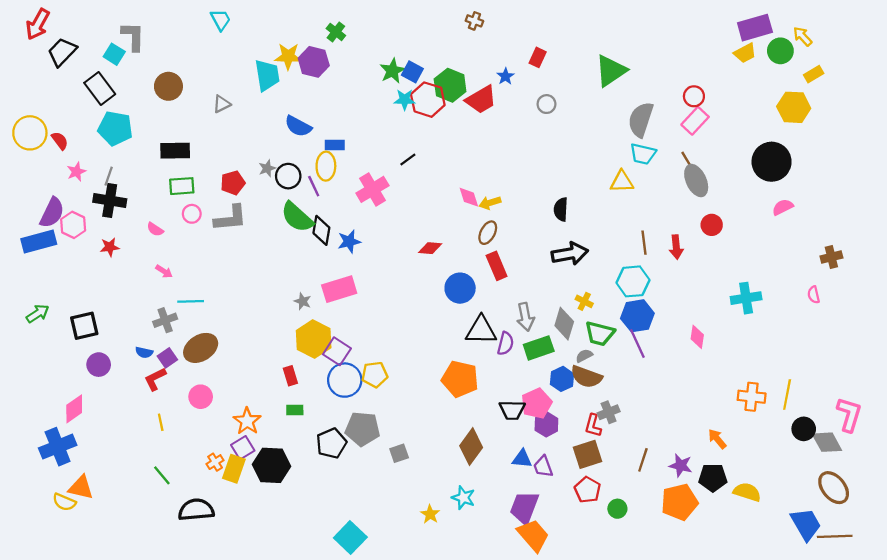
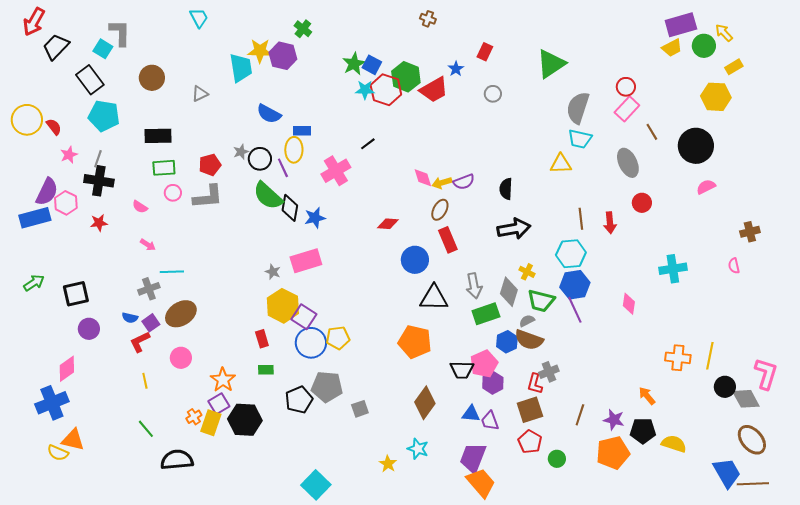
brown line: (687, 161) -> (652, 132), moved
purple semicircle: (505, 344) -> (464, 182), moved, turned 55

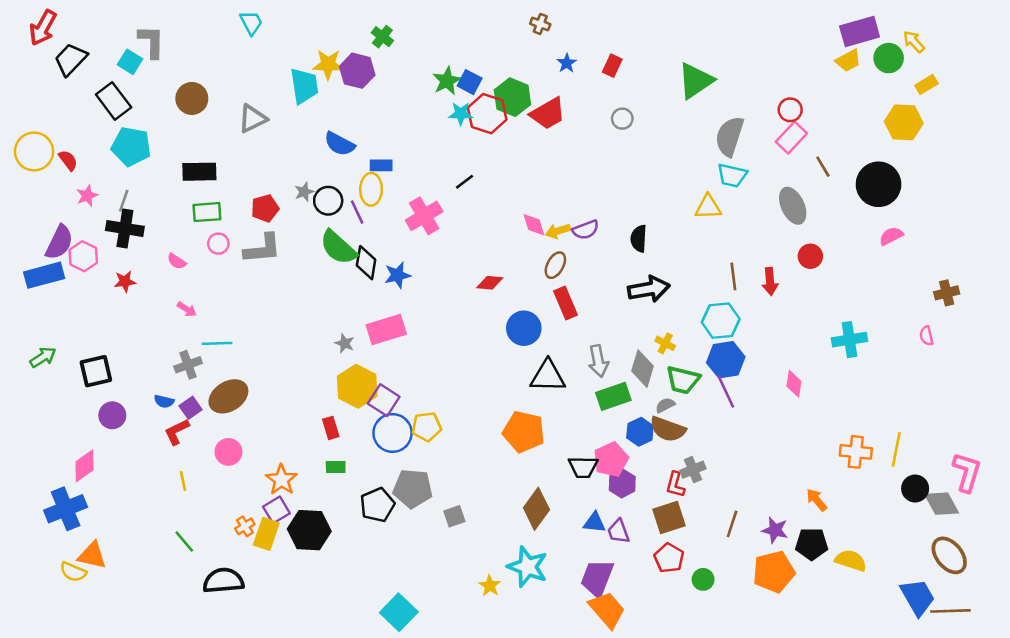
blue star: (456, 69) -> (567, 63), moved
gray triangle: (200, 94) -> (252, 119), size x1.4
cyan star: (418, 449) -> (528, 567), size x1.5

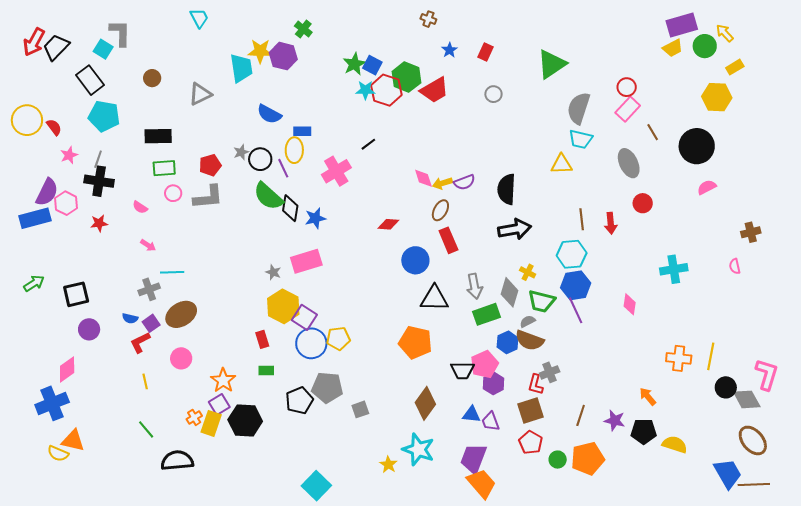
red arrow: (43, 28) -> (34, 42), moved
brown circle: (192, 98) -> (152, 78), size x0.7
black semicircle: (639, 239) -> (507, 189), size x1.4
orange pentagon: (774, 572) -> (588, 459), moved

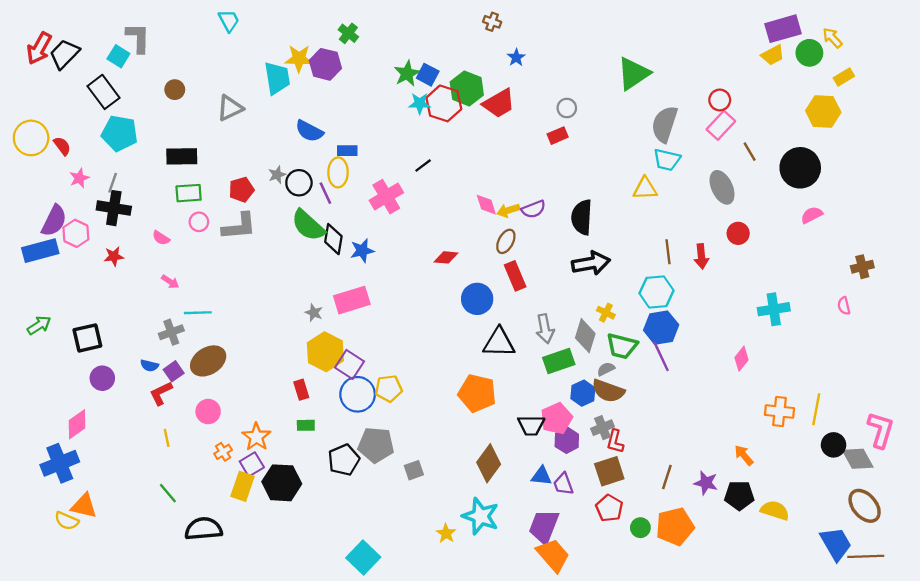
red rectangle: (485, 52) -> (558, 136), moved, turned 42
pink diamond: (630, 304) -> (742, 359), moved, turned 30
gray cross: (550, 372) -> (602, 428), moved
orange cross: (194, 417) -> (223, 452), moved

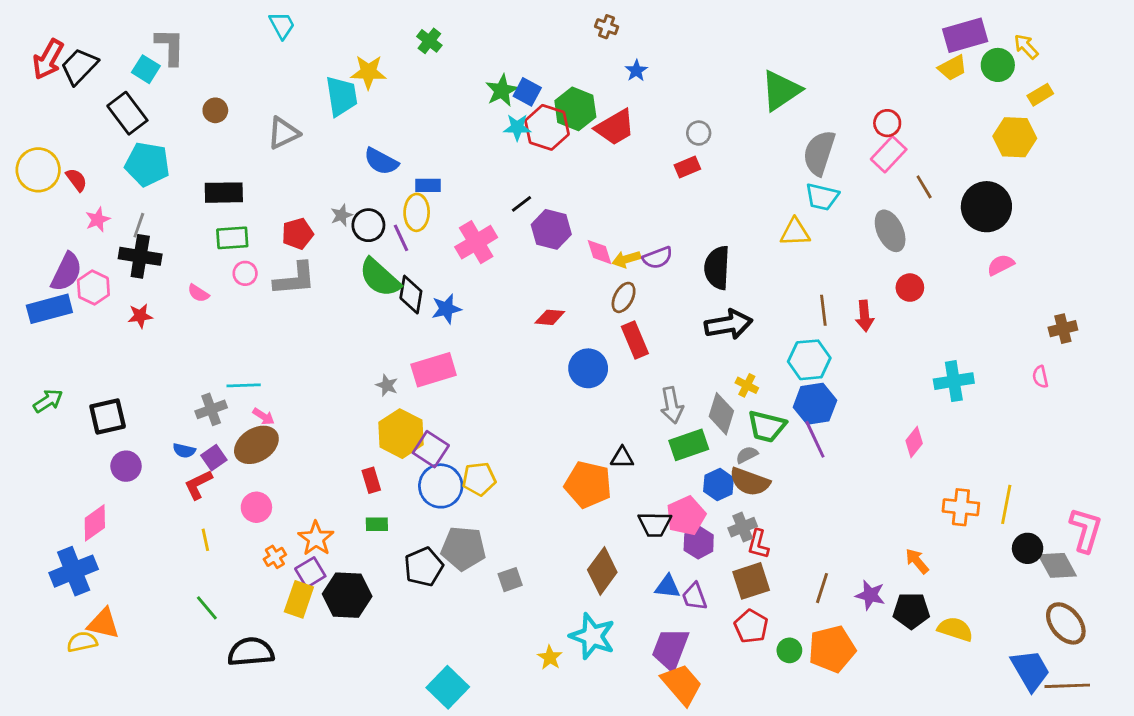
purple hexagon: (325, 64) -> (551, 229), moved
pink arrow: (170, 282) -> (264, 417), moved
black triangle: (499, 343) -> (622, 458), moved, size x0.6
yellow semicircle: (67, 521) -> (82, 642), turned 145

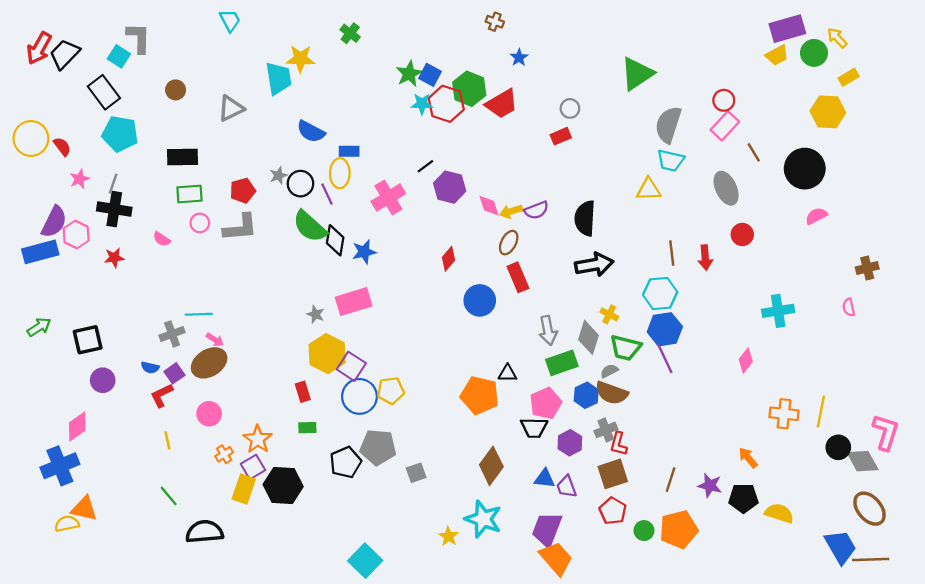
red diamond: (550, 317) -> (449, 259), turned -55
pink pentagon: (686, 516) -> (546, 403), moved

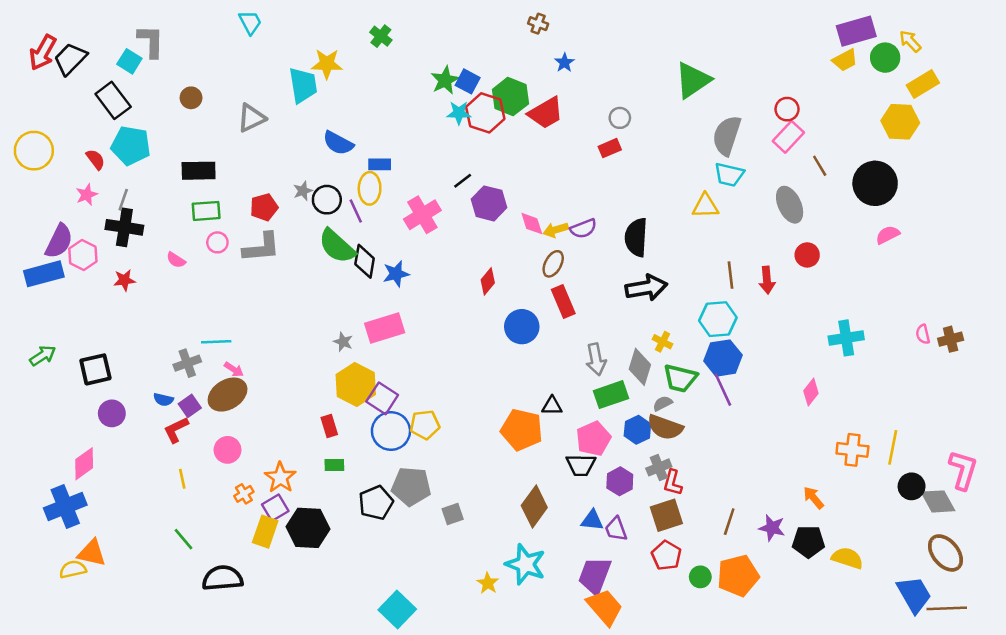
yellow rectangle: (849, 77) -> (923, 84), size x1.4
red semicircle: (62, 147) -> (95, 159), moved
brown cross: (867, 268) -> (951, 339), moved

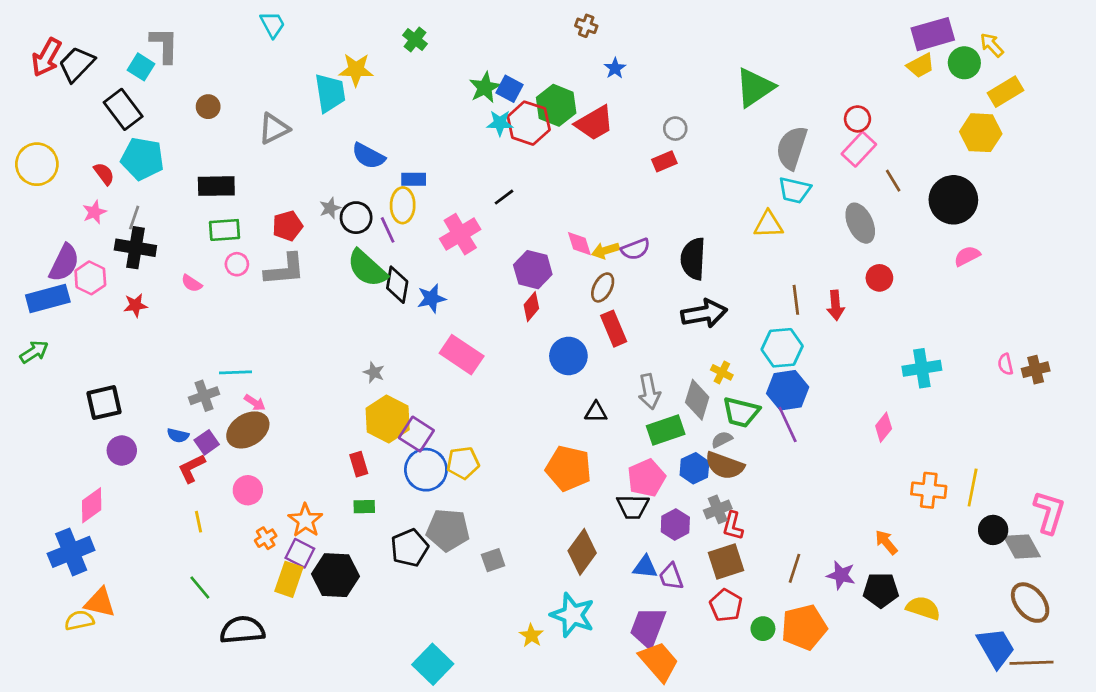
purple hexagon: (489, 203) -> (533, 270), moved
pink rectangle: (385, 328) -> (462, 355), moved, turned 51
green arrow: (43, 356) -> (34, 352), moved
black triangle: (552, 406) -> (596, 412), moved
purple square: (275, 508) -> (300, 553), turned -32

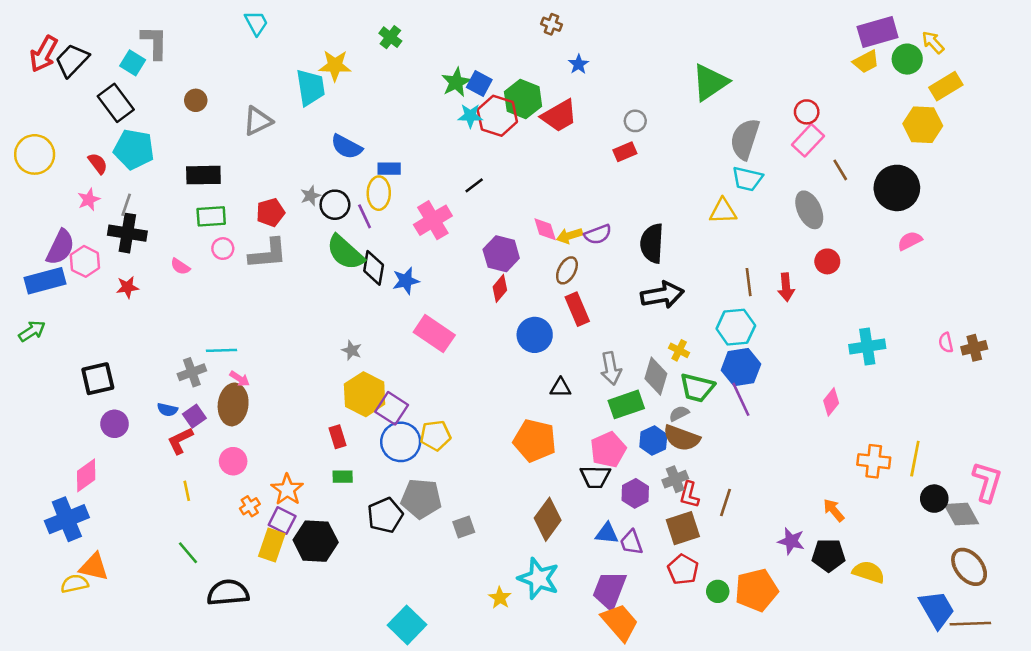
brown ellipse: (248, 430) -> (233, 404), turned -51
brown line: (794, 568) -> (725, 502), moved

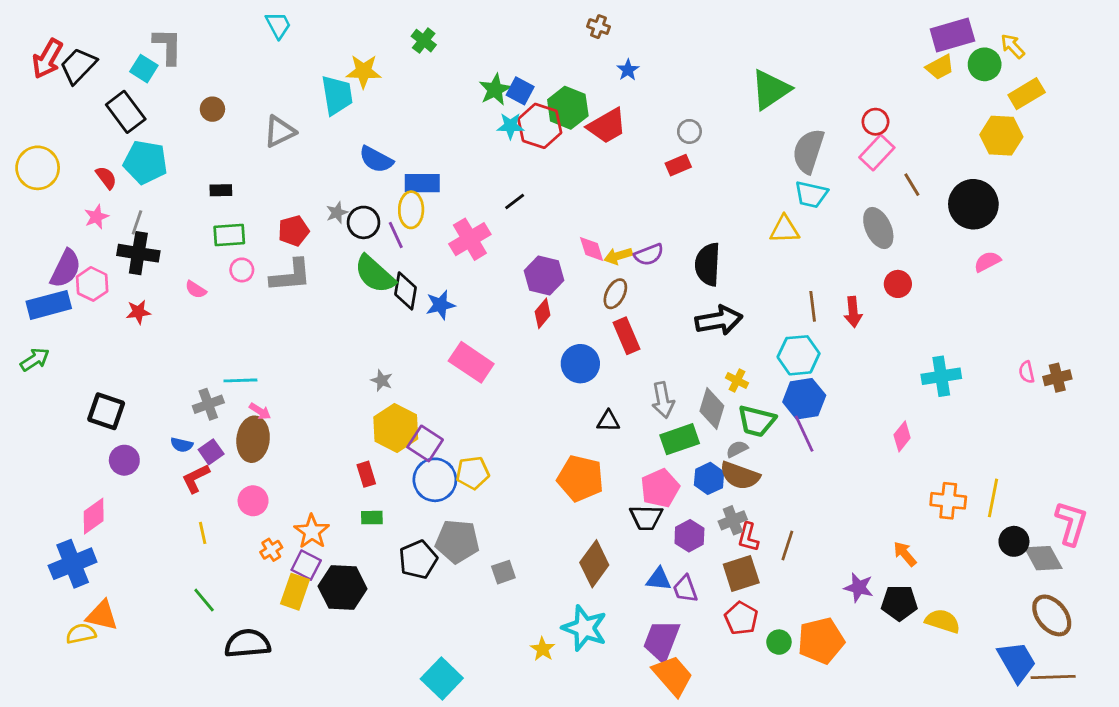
blue rectangle: (389, 169) -> (422, 183), size x1.4
black rectangle: (203, 175) -> (221, 190), size x0.6
black square: (98, 379) -> (106, 411), turned 32

